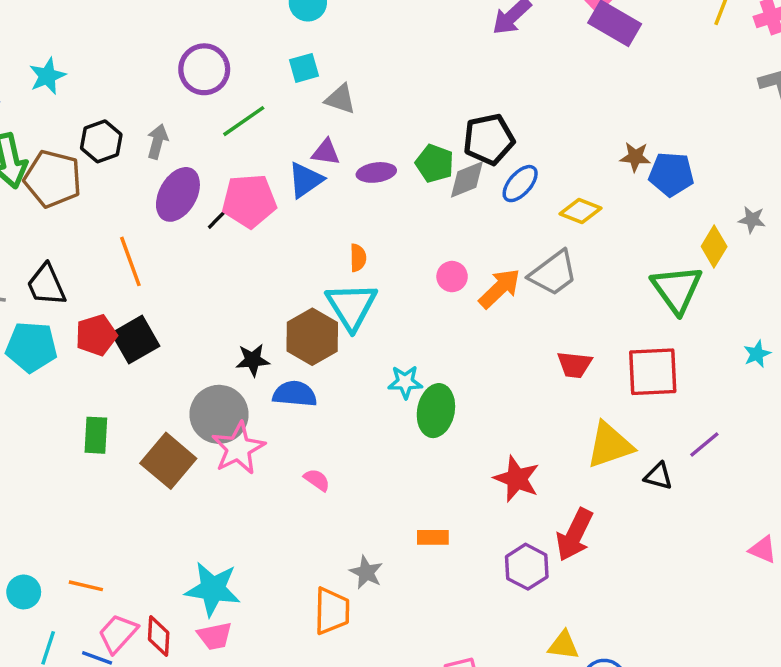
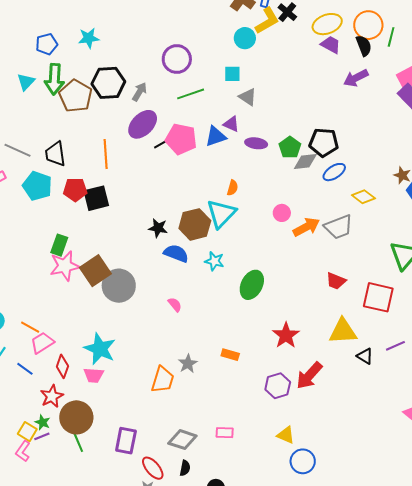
black hexagon: (101, 141) -> (108, 83), size x1.4
cyan star: (405, 382) -> (214, 261), moved
gray circle: (219, 414) -> (119, 286), moved
pink star: (238, 448) -> (65, 266), moved
pink trapezoid: (118, 634) -> (42, 343), moved

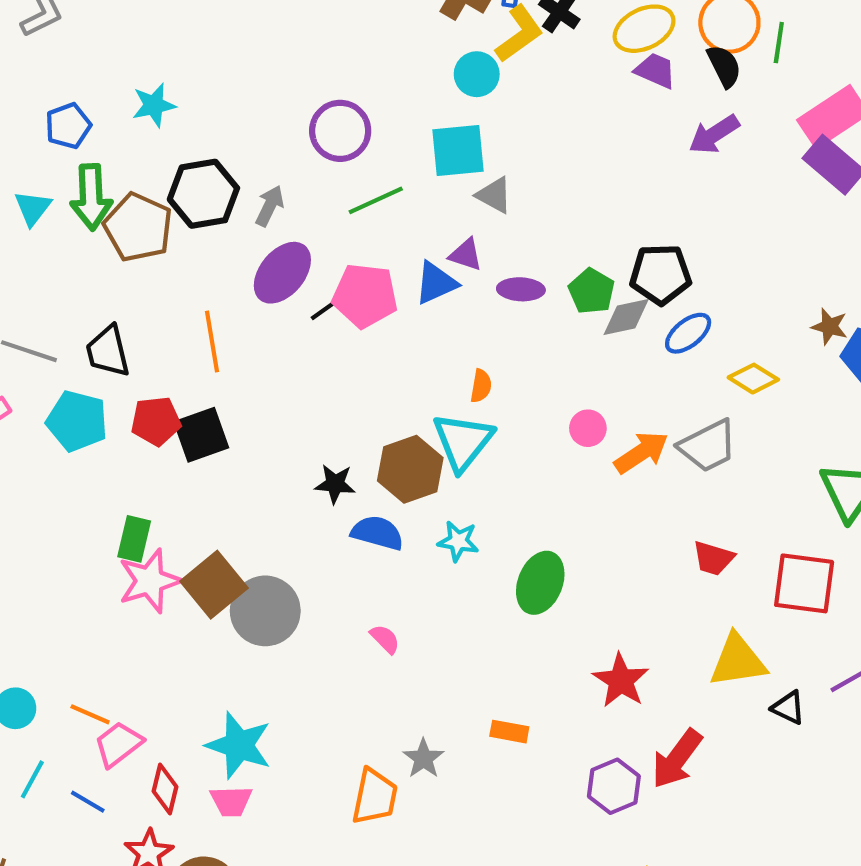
cyan square: (232, 74) -> (458, 151), size x1.6

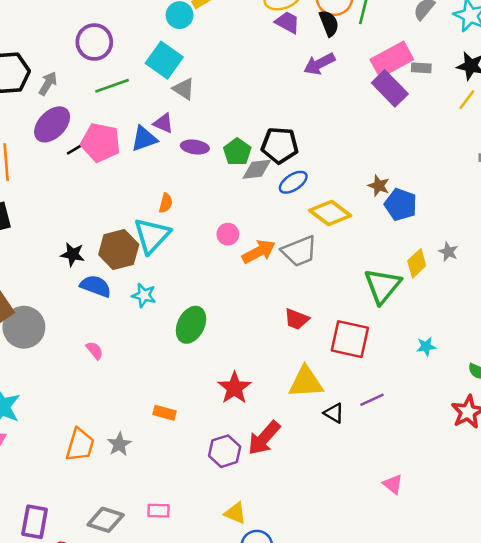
cyan square: (458, 151) -> (164, 60), turned 36
yellow diamond: (753, 379) -> (330, 213), size x1.4
gray star: (423, 758) -> (119, 444), moved

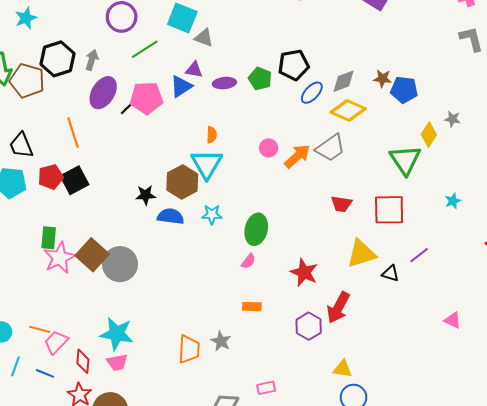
gray diamond: (257, 169) -> (343, 81), moved
pink semicircle: (95, 350) -> (248, 261), moved, turned 91
yellow triangle: (235, 513) -> (343, 369), moved

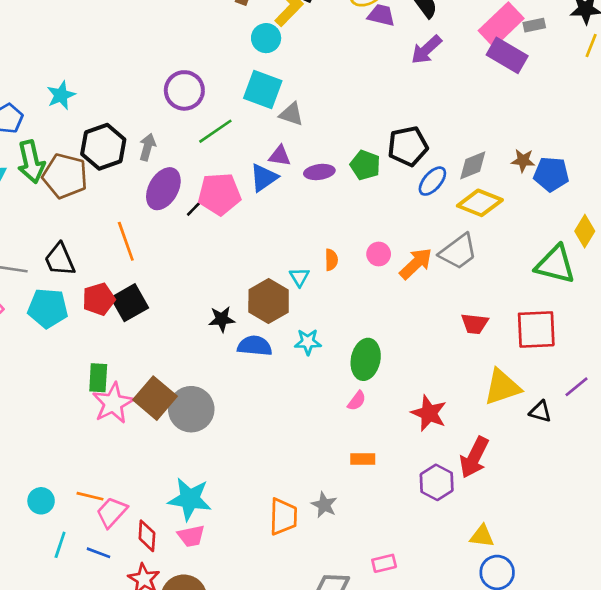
orange semicircle: (212, 135) -> (331, 260), moved
green triangle: (405, 160) -> (555, 265), turned -40
cyan triangle: (207, 164) -> (299, 277), size x0.5

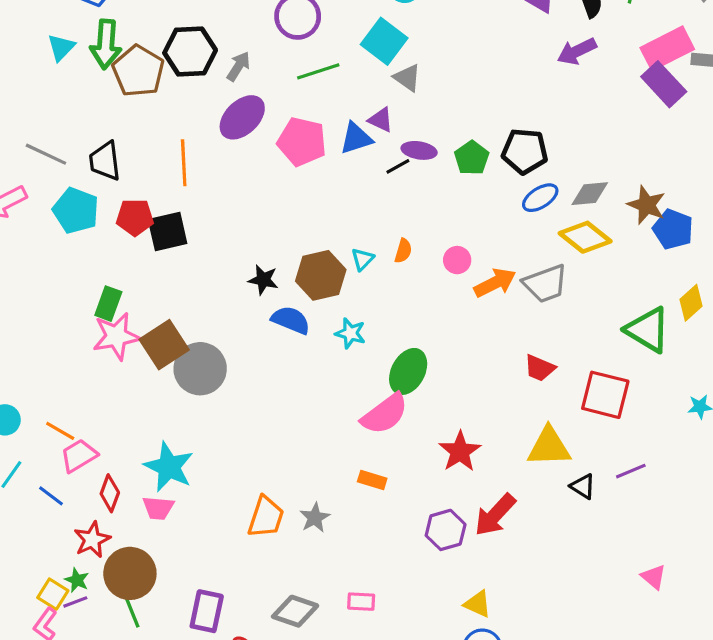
brown star: (523, 160) -> (647, 205), size x1.4
black line: (195, 207) -> (398, 166), moved
pink semicircle: (357, 401) -> (385, 414), size x2.0

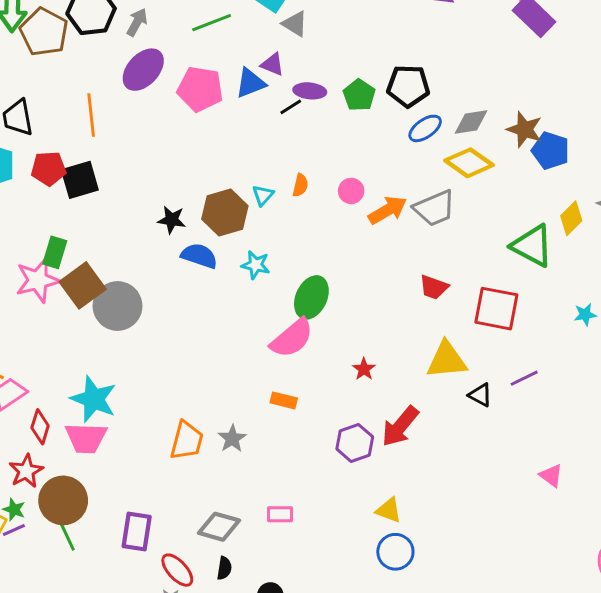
green rectangle: (108, 304) -> (55, 252), moved
red star: (460, 451) -> (364, 369), size x0.6
pink trapezoid: (158, 508) -> (86, 438), size x1.4

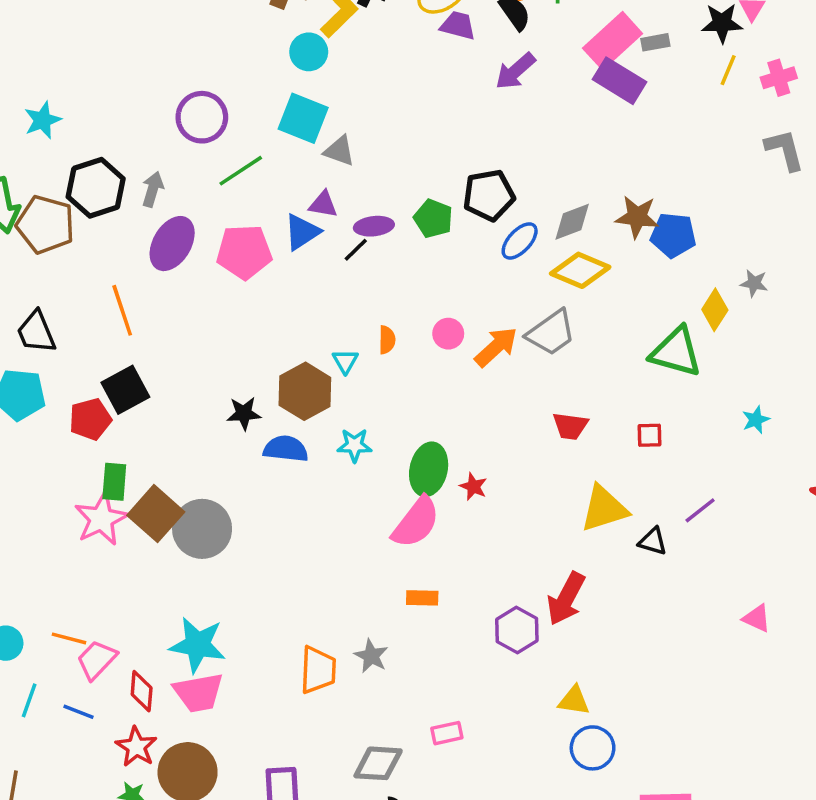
red pentagon: (49, 168) -> (90, 419), moved
red square: (496, 309) -> (650, 435), size x0.5
red star: (364, 369) -> (473, 487), moved

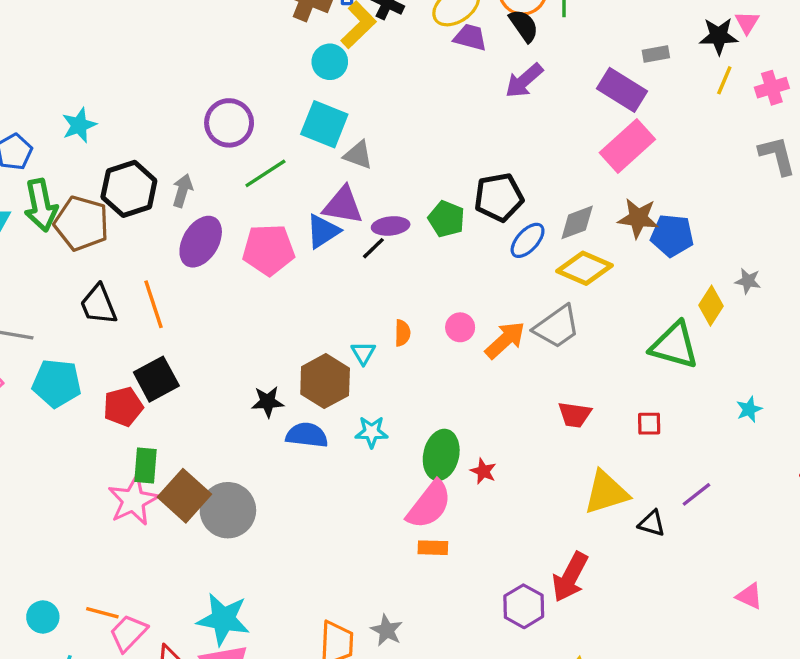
pink rectangle: (613, 41) -> (627, 146), moved
purple triangle: (323, 204) -> (343, 205), size x1.5
black trapezoid: (36, 332) -> (98, 305), moved
orange rectangle: (422, 598) -> (433, 548), moved

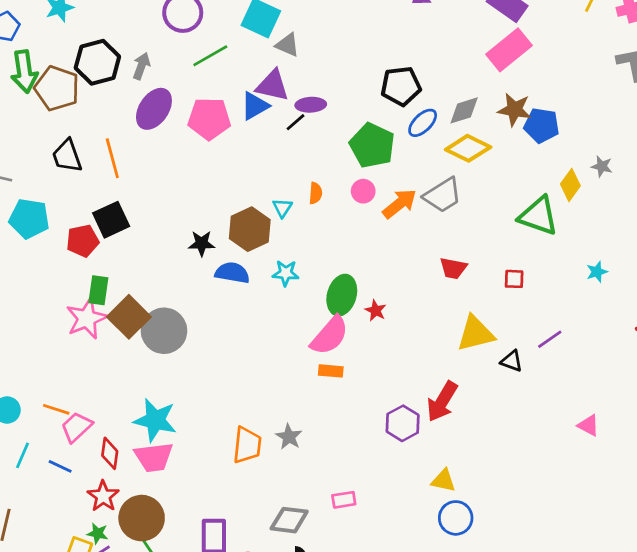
green pentagon: (446, 219) -> (372, 145), moved, size x1.5

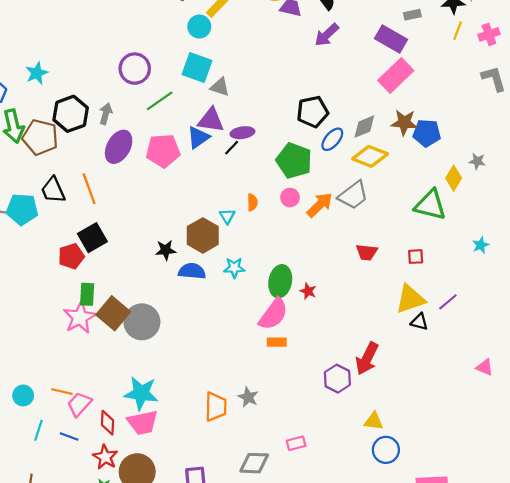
cyan pentagon: (29, 219) -> (22, 209), moved
yellow triangle: (476, 334) -> (410, 299), moved

